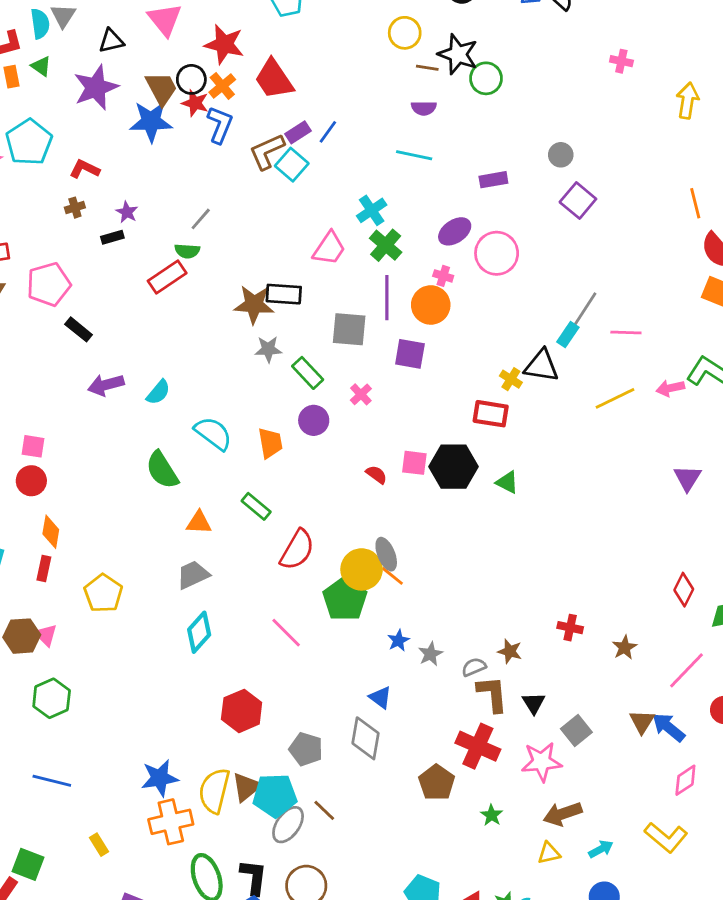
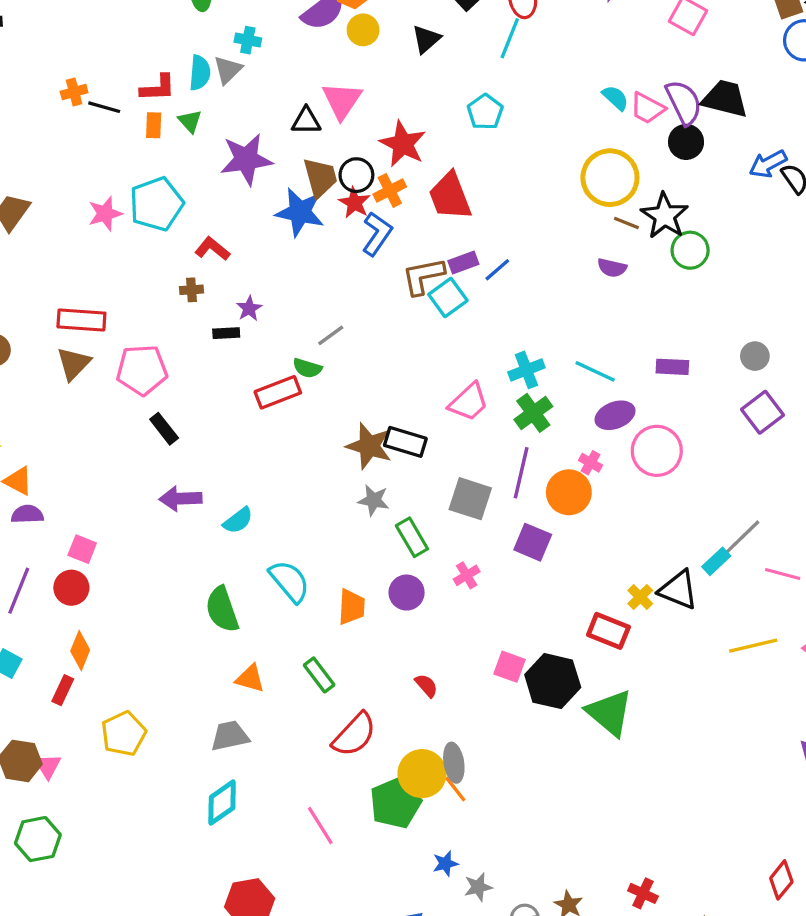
yellow circle: (405, 33) -> (610, 178), size x1.5
black triangle: (111, 41) -> (306, 121), moved
cyan line: (414, 155) -> (595, 371), moved
red semicircle: (376, 475) -> (426, 686), moved
green triangle: (507, 482) -> (609, 713), size x1.8

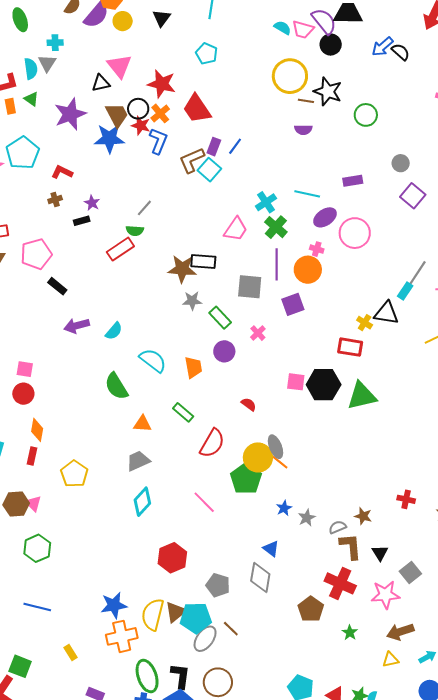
green circle: (690, 250) -> (366, 115), moved
purple rectangle: (463, 263) -> (214, 147), turned -36
purple square: (533, 542) -> (293, 304), turned -30
green triangle: (609, 713) -> (362, 396), turned -40

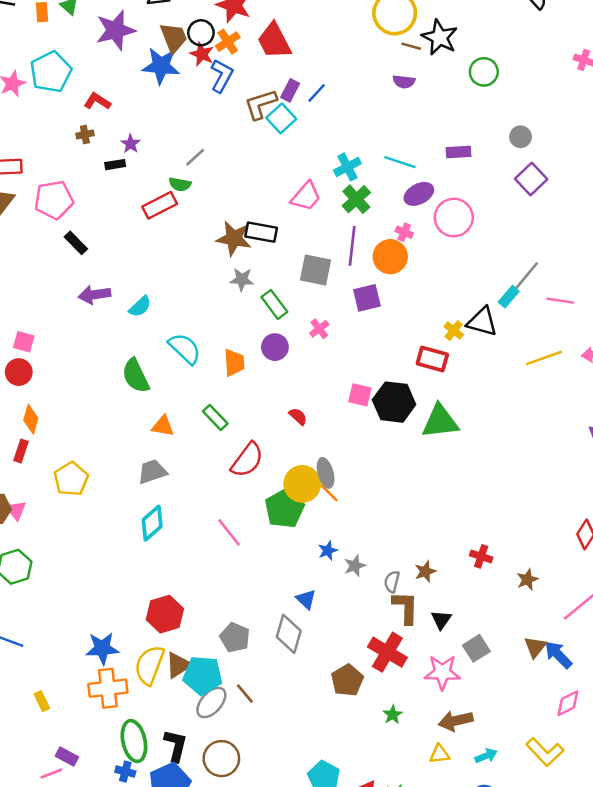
brown star: (363, 516) -> (425, 571), turned 30
gray semicircle: (338, 527) -> (392, 582), turned -60
red hexagon: (172, 558) -> (165, 614), moved

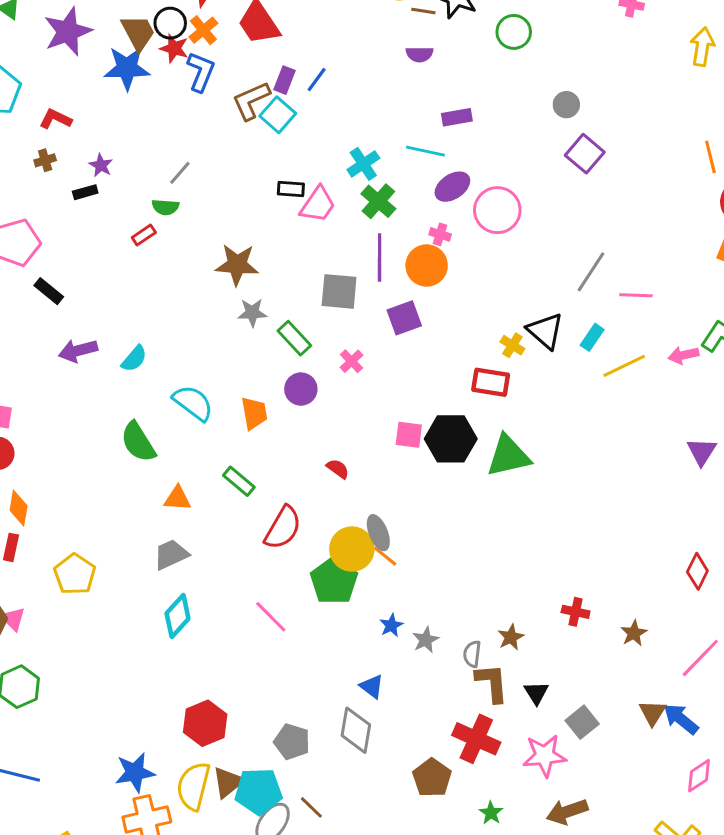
purple rectangle: (458, 152) -> (457, 117), moved
red rectangle: (160, 205) -> (144, 235), size x0.6
black rectangle: (261, 232) -> (291, 189), moved, size x0.7
cyan rectangle: (509, 297) -> (592, 337), moved
black triangle: (482, 322) -> (545, 331), turned 32

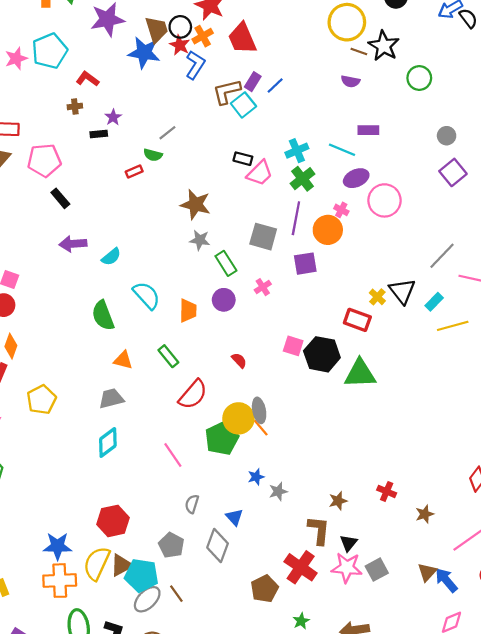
gray semicircle: (472, 654) -> (192, 504), moved
pink star: (545, 756) -> (347, 568), moved

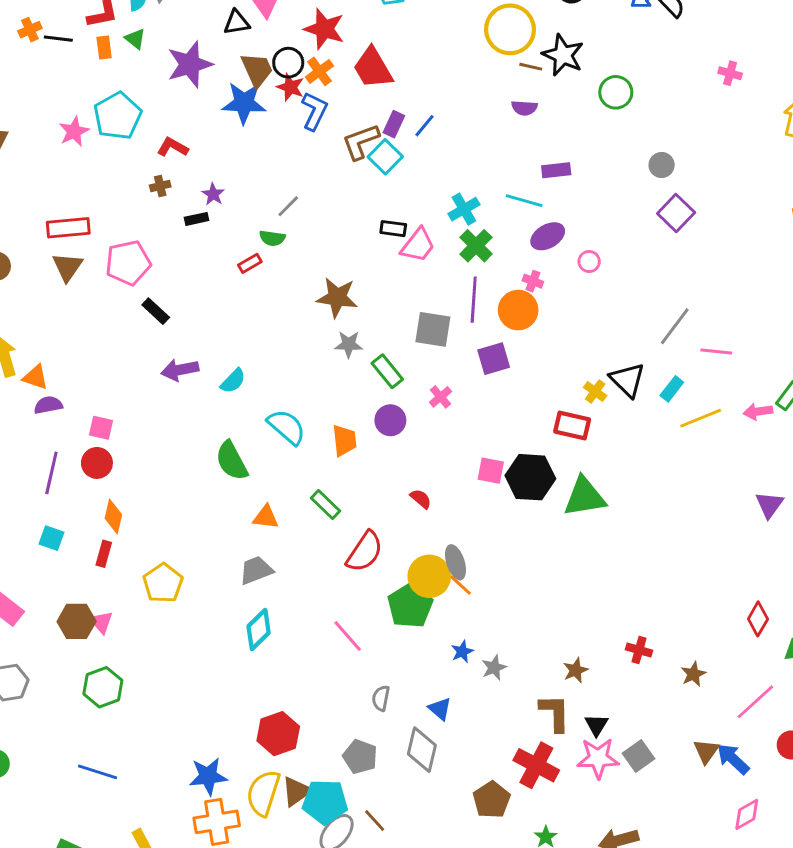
pink circle: (385, 200) -> (589, 262), size x0.5

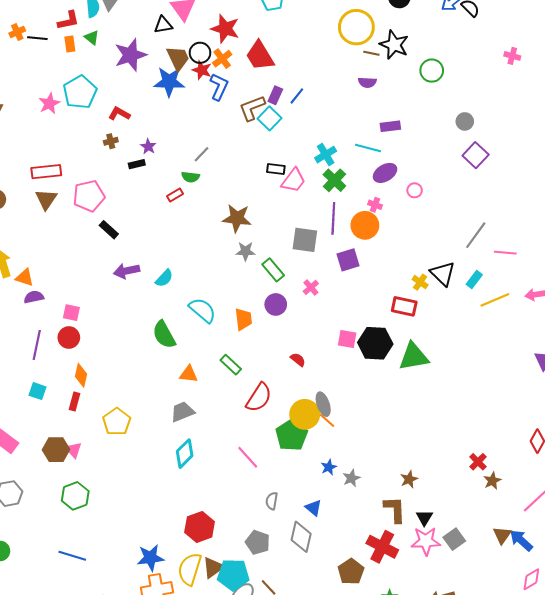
red cross: (639, 650) -> (478, 462), moved, turned 30

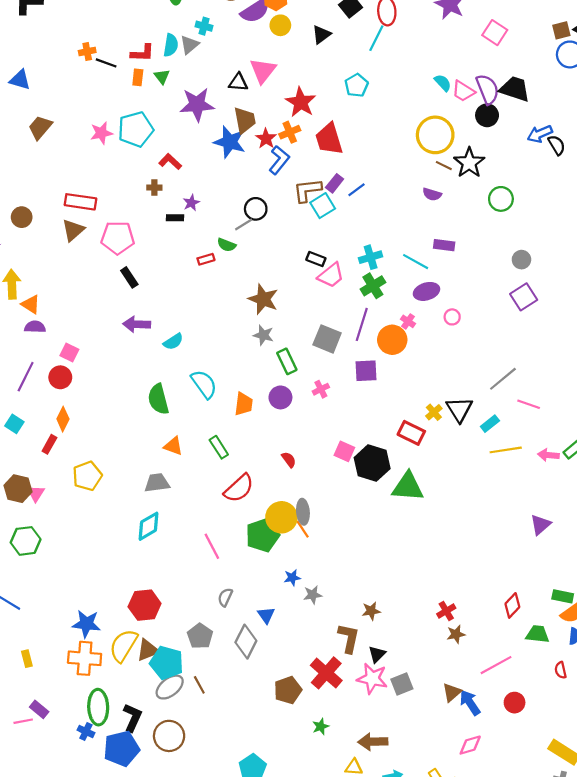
black circle: (200, 53) -> (256, 209), moved

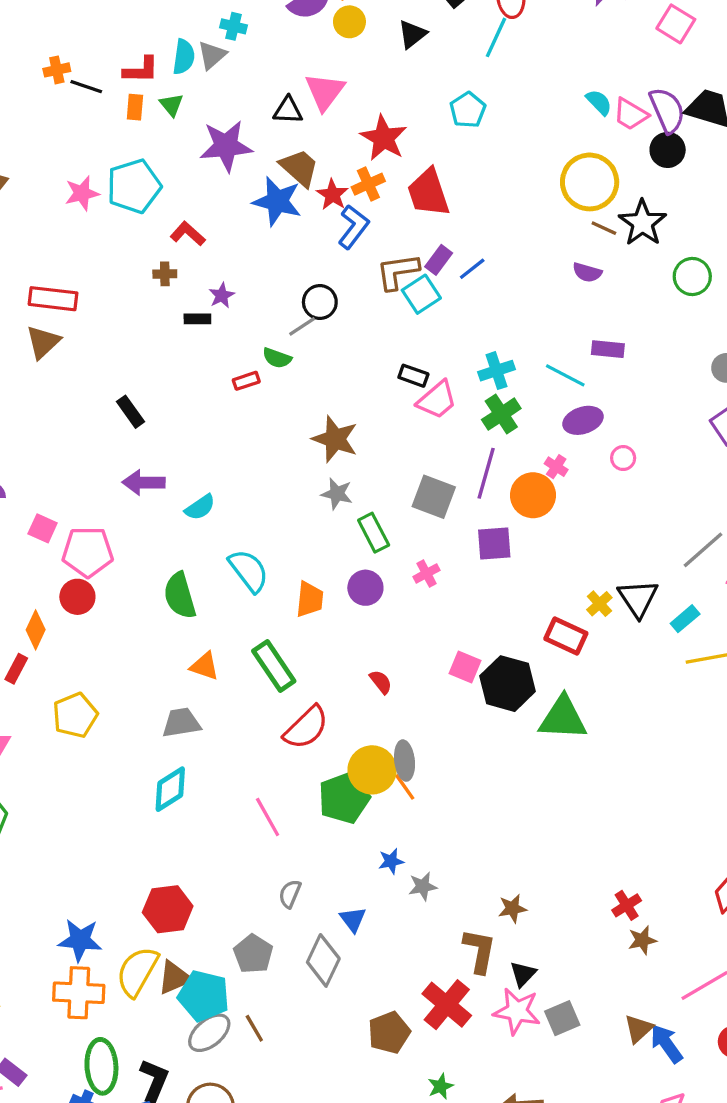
brown trapezoid: (245, 120) -> (299, 168), turned -36
pink pentagon: (118, 238) -> (88, 552), moved
red circle: (60, 377) -> (77, 597), moved
green rectangle: (219, 447) -> (274, 666), size x1.4

